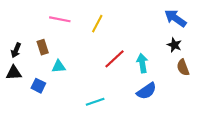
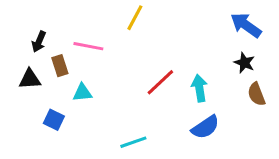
pink line: (60, 19) -> (88, 46), moved
yellow line: (97, 24) -> (135, 18), moved
black arrow: (16, 50) -> (39, 42), moved
black triangle: (14, 73) -> (30, 79), moved

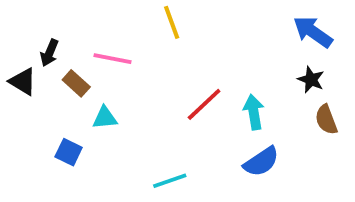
yellow line: (135, 18) -> (172, 22), turned -48
brown rectangle: (60, 66) -> (76, 83), turned -30
black triangle: (30, 79) -> (23, 81), moved, turned 35

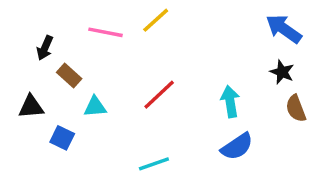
yellow line: (172, 22) -> (156, 20), turned 68
pink line: (112, 59) -> (105, 32), moved
black triangle: (23, 81) -> (31, 107), moved, turned -36
red line: (204, 104) -> (159, 95), moved

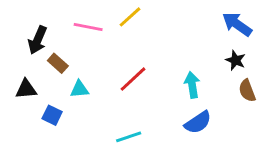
black arrow: (45, 48) -> (38, 40), size x1.4

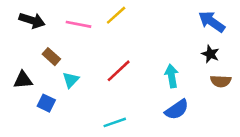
black arrow: (38, 40) -> (32, 20), moved, turned -95
cyan triangle: (79, 89) -> (71, 80), turned -42
brown semicircle: (247, 91) -> (221, 81), turned -66

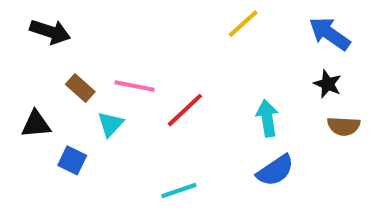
yellow line: (116, 15) -> (243, 24), moved
pink line: (79, 24) -> (135, 86), moved

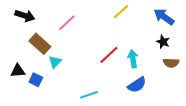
pink line: (135, 86) -> (67, 23), moved, turned -54
brown rectangle: (80, 88) -> (40, 44), size x1.5
red line: (185, 110) -> (109, 55), moved
black triangle: (36, 124) -> (18, 71), moved

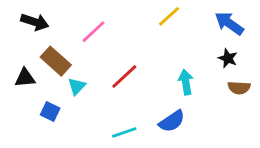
red line: (109, 55) -> (124, 76), moved
black triangle: (18, 71) -> (25, 78), moved
blue semicircle: (137, 85) -> (172, 121), moved

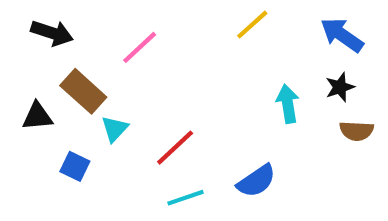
black star: (228, 58) -> (340, 87), turned 30
red line: (124, 76) -> (175, 148), moved
cyan arrow: (186, 82) -> (288, 104), moved

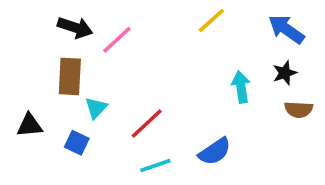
black arrow: (52, 33) -> (75, 27), moved
brown rectangle: (83, 91) -> (70, 76), turned 51
black triangle: (37, 116) -> (30, 125), moved
blue square: (75, 166) -> (77, 143), moved

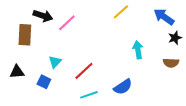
black star: (285, 73) -> (175, 38), moved
brown rectangle: (70, 76) -> (25, 35), moved

